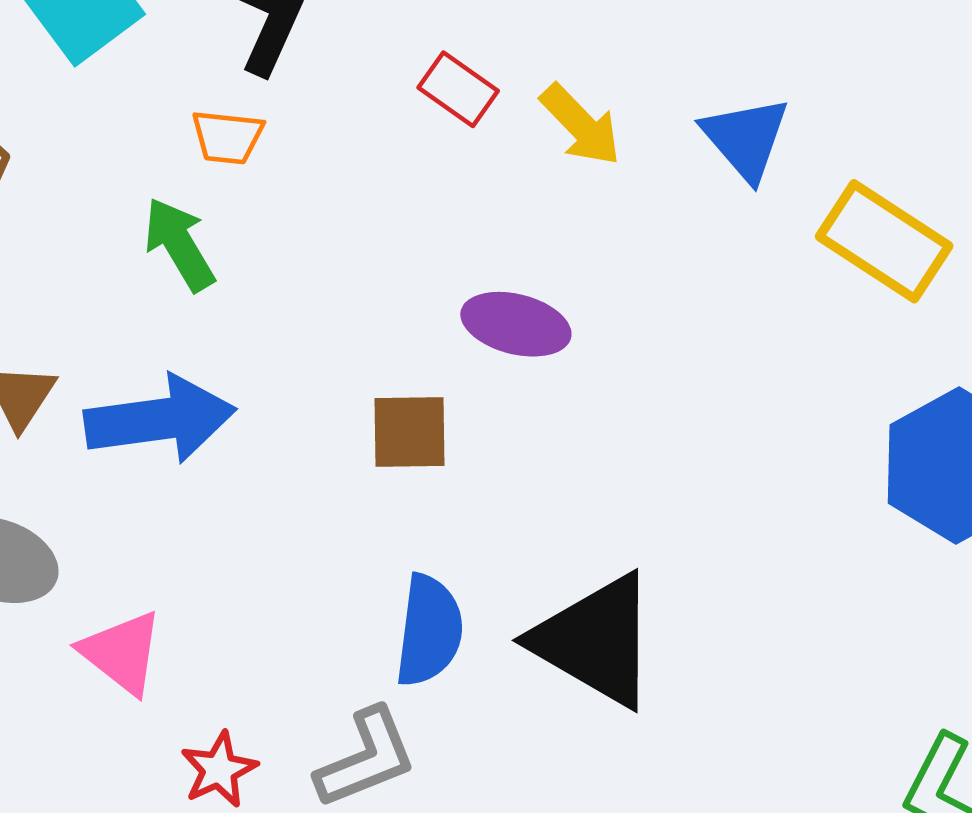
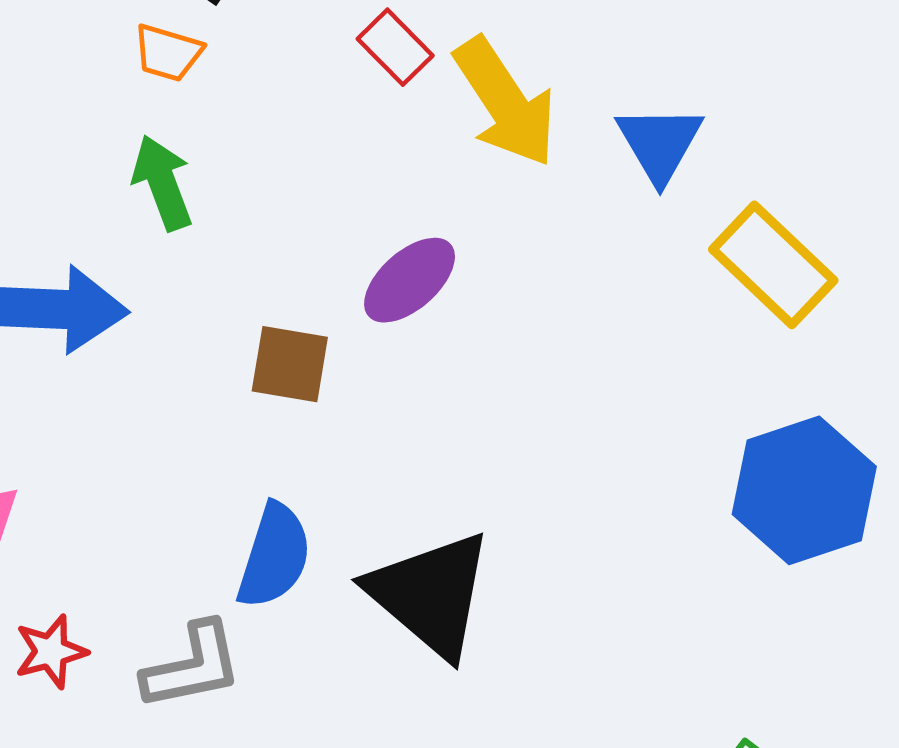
yellow arrow: (581, 125) -> (505, 102), size x1.5
green arrow: (179, 244) -> (162, 183), moved
purple ellipse: (516, 324) -> (410, 280), turned -66

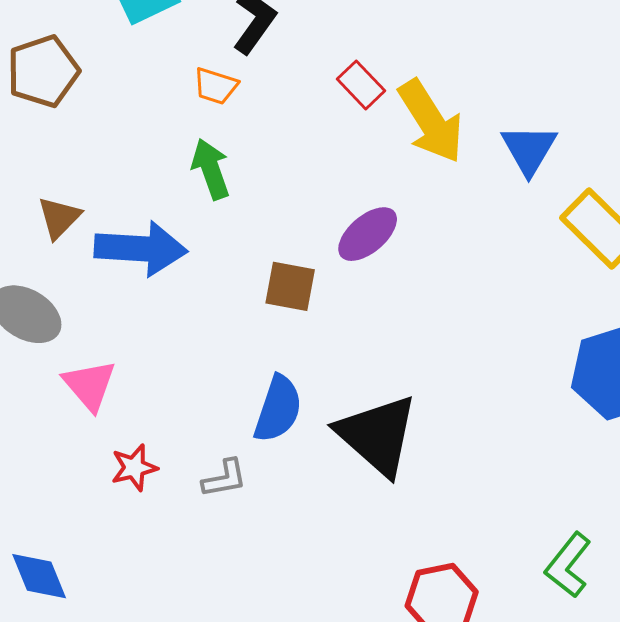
gray L-shape: (192, 666) -> (224, 478), size x0.7

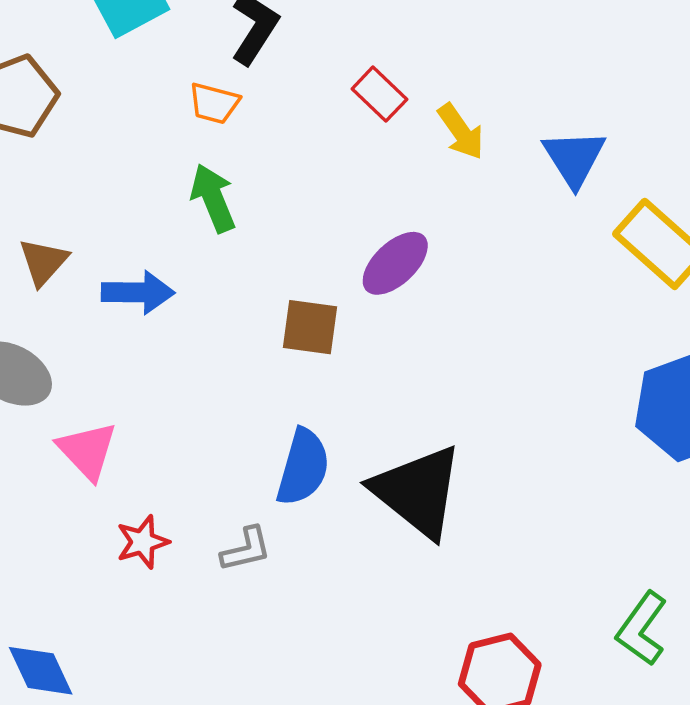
yellow arrow: (431, 121) -> (461, 132), size x0.6
blue arrow: (141, 249) -> (138, 292), size x0.7

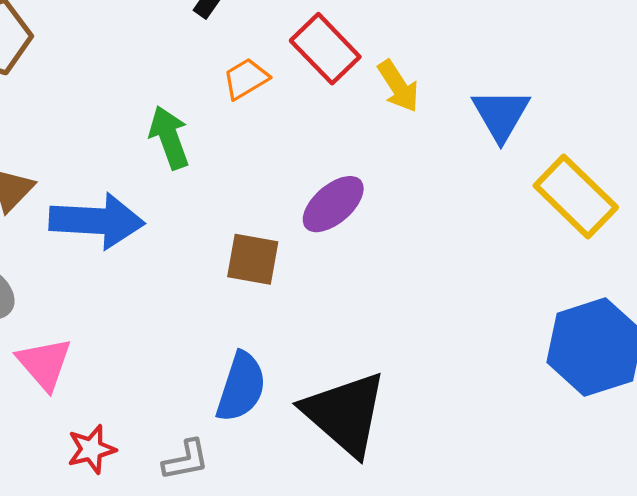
red rectangle: (379, 94) -> (325, 49), size x1.4
orange trapezoid: (214, 103) -> (246, 79), moved, turned 132
blue arrow: (138, 292) -> (97, 221), size x1.4

